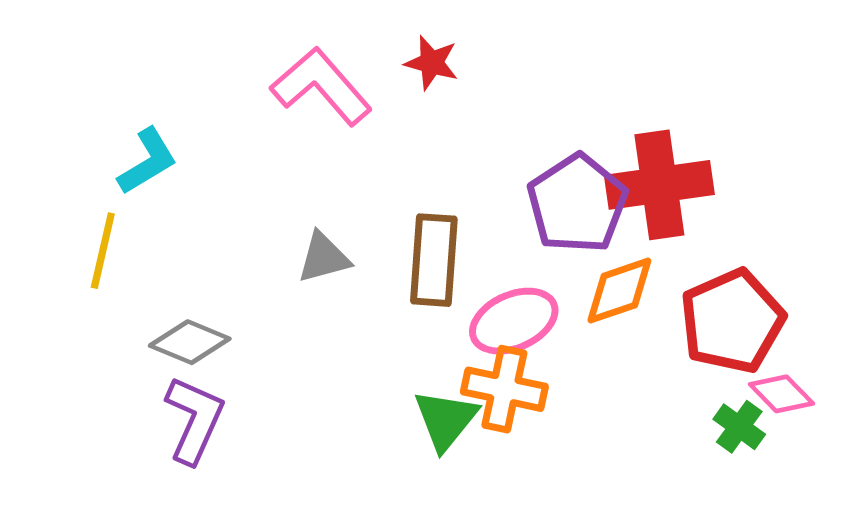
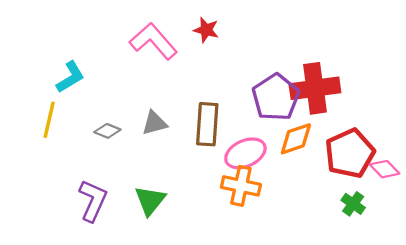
gray diamond: (190, 342) -> (107, 131), moved, size x0.7
pink diamond: (781, 394) -> (385, 169), moved
green triangle: (446, 420) -> (150, 200), moved

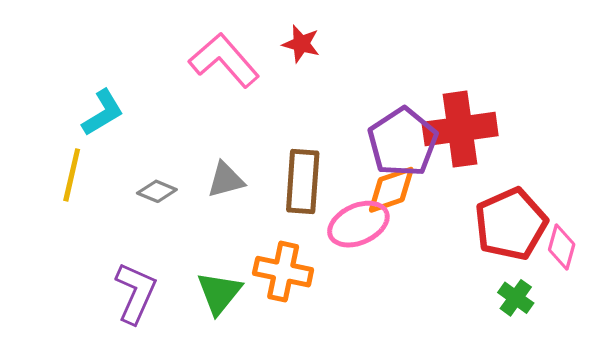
orange diamond: (296, 139) -> (391, 190), moved
pink diamond: (385, 169) -> (562, 247), turned 60
orange cross: (241, 186) -> (283, 272), moved

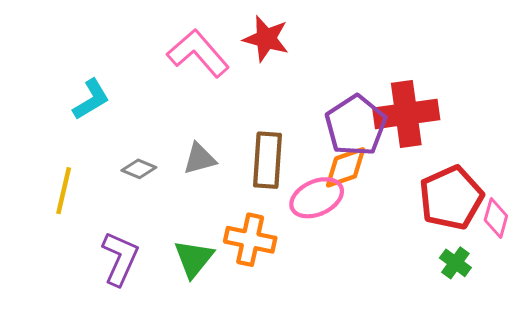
red star: (301, 44) -> (266, 39), size x1.4
yellow line: (72, 175) -> (64, 191), moved

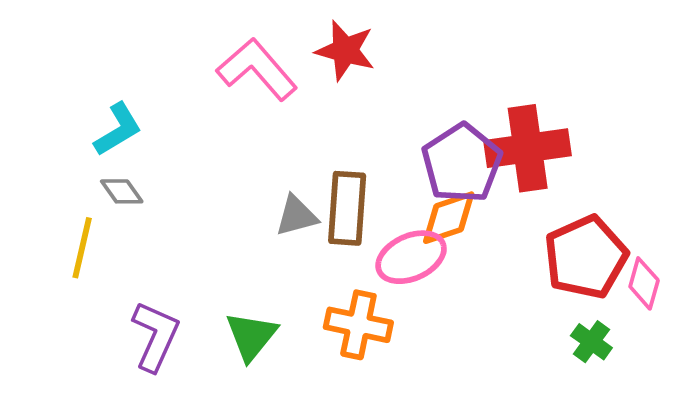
gray triangle: (200, 159) -> (296, 216), moved
gray diamond: (139, 169) -> (122, 191), moved, turned 32
orange cross: (250, 240) -> (358, 325), moved

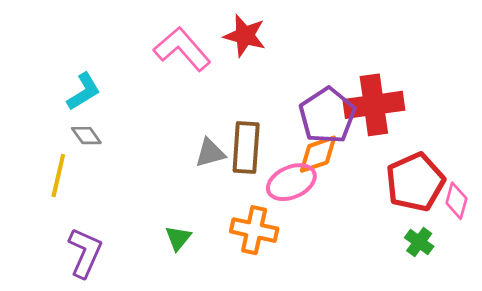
purple L-shape: (155, 336) -> (85, 253), moved
green triangle: (251, 336) -> (178, 238), size x0.7

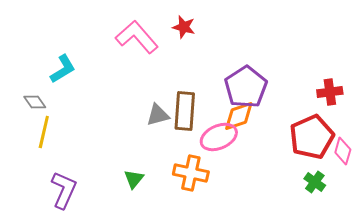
red star: (245, 36) -> (184, 27), size x0.7
red cross: (374, 105) -> (330, 92), moved, size x0.6
gray diamond: (86, 136) -> (35, 102), moved

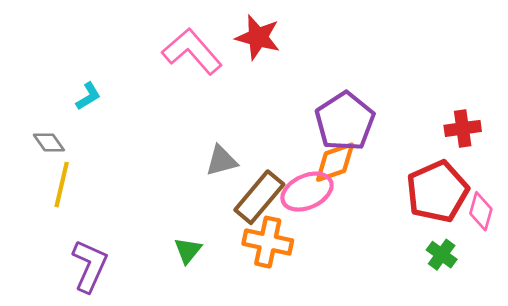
red star: (184, 27) -> (258, 37), size x1.4
cyan L-shape: (63, 69) -> (88, 96), size x0.7
brown rectangle: (185, 111) -> (259, 197), moved, turned 36

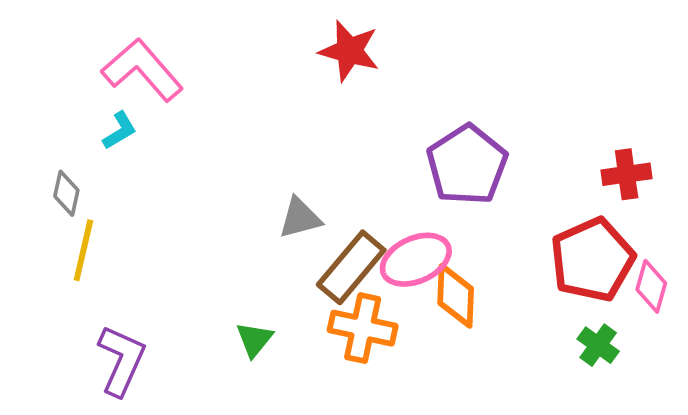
pink L-shape: (192, 51) -> (142, 70), moved
gray diamond: (49, 142) -> (66, 193), turned 48
orange diamond: (335, 162) -> (456, 296), moved, turned -69

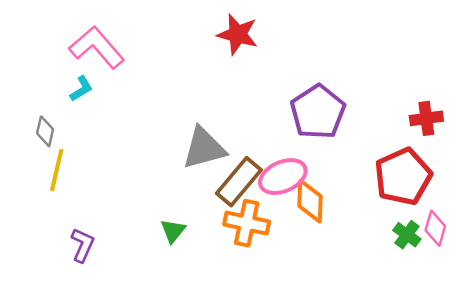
gray triangle: (300, 218) -> (204, 148), size x1.5
pink diamond: (651, 286) -> (435, 228), moved
purple L-shape: (121, 360) -> (83, 245), size x0.7

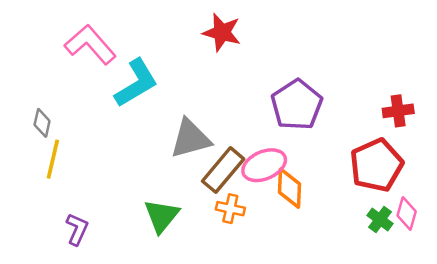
cyan L-shape: (81, 89) -> (136, 83), moved, size x2.0
orange cross: (247, 223) -> (230, 209), size x0.7
green triangle: (173, 231) -> (162, 216), size x1.5

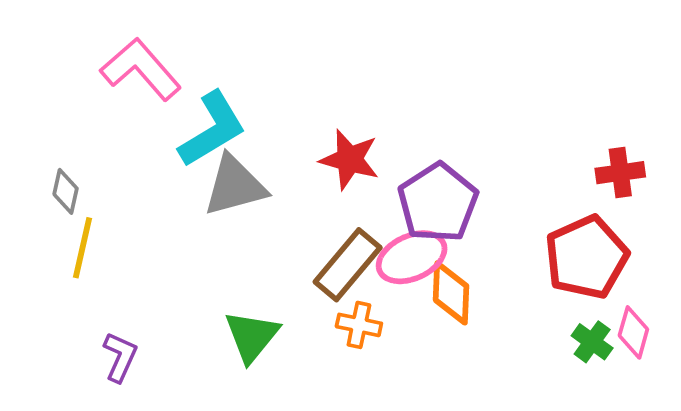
red star: (222, 32) -> (350, 159), moved
purple pentagon: (297, 105) -> (438, 203), moved
gray triangle: (190, 139) -> (235, 186), moved

